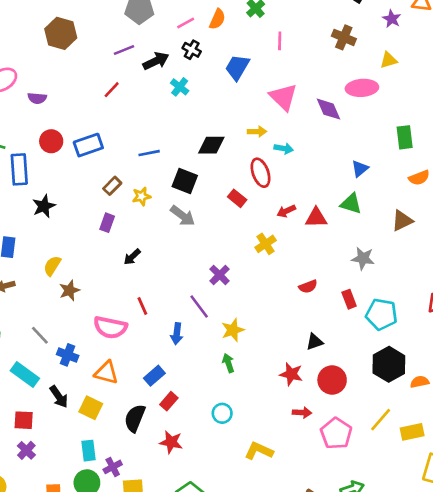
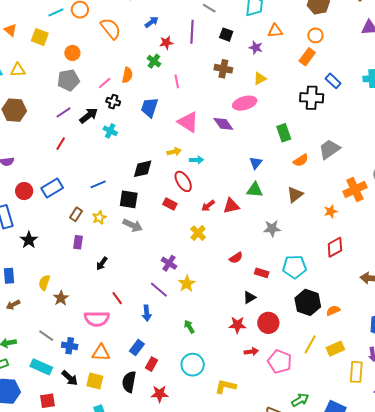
red rectangle: (349, 299) -> (262, 273), moved, turned -40
yellow star: (233, 330) -> (187, 284), moved
cyan circle: (222, 413) -> (193, 365), size x1.5

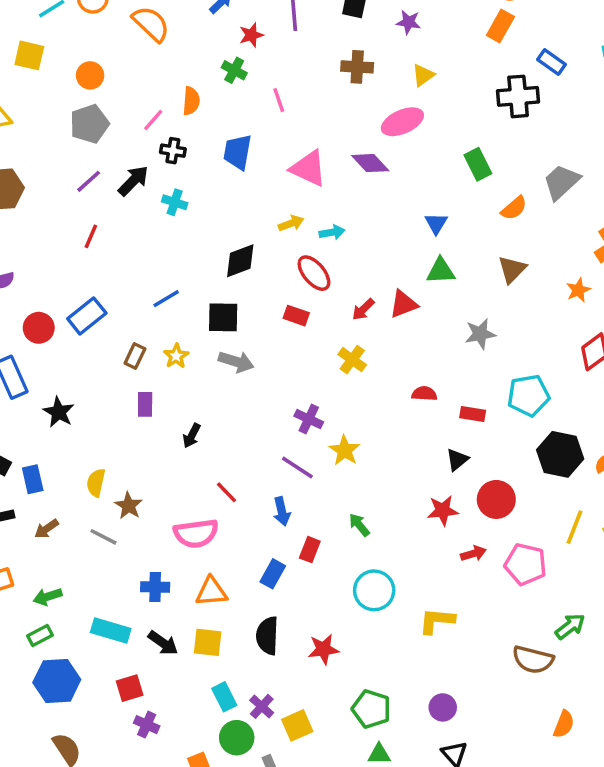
red semicircle: (236, 258) -> (424, 394), turned -136
gray line: (46, 336) -> (103, 537), moved
red rectangle: (151, 364) -> (310, 550), moved

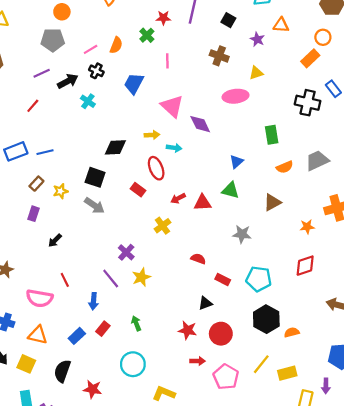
purple diamond: (370, 163) -> (200, 124), moved
blue line: (166, 299) -> (45, 152), moved

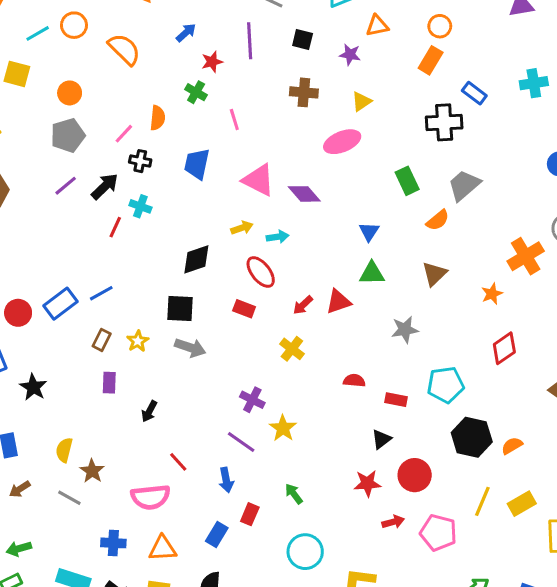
red line: (33, 106) -> (115, 227), moved
gray trapezoid: (317, 161) -> (464, 185), moved

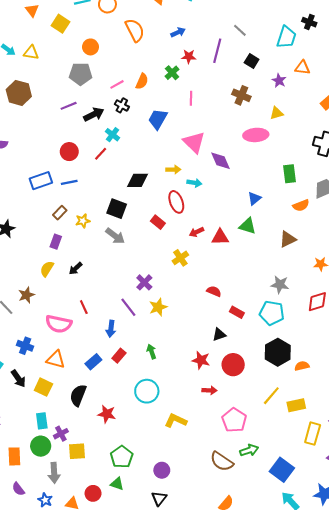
red line: (115, 227) -> (101, 154), moved
red circle: (18, 313) -> (69, 152), moved
gray star: (405, 330) -> (280, 285), moved
yellow semicircle: (64, 450) -> (47, 269), moved
pink pentagon: (438, 533) -> (234, 420), moved

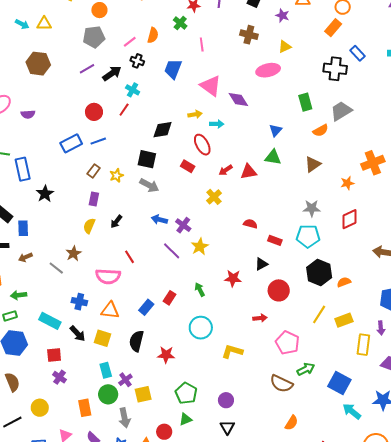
blue arrow: (111, 329) -> (159, 220), moved, turned 105
red star: (201, 360) -> (233, 278), moved
green triangle: (117, 484) -> (186, 419), turned -32

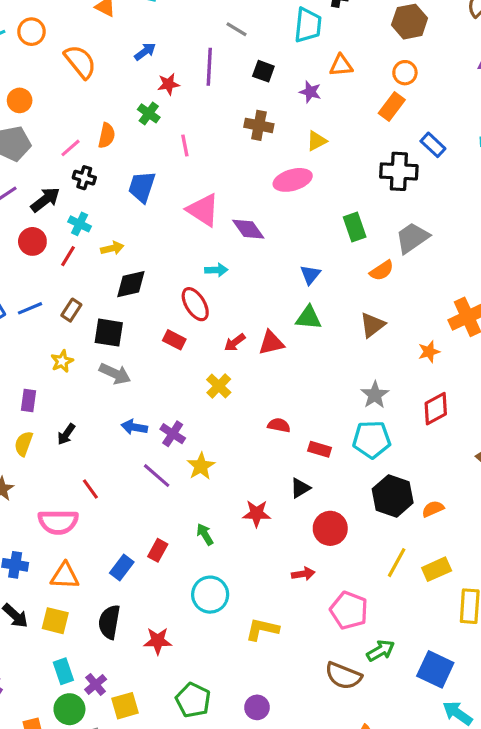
red circle: (94, 112) -> (32, 241), moved
yellow arrow: (195, 114) -> (112, 248), moved
brown rectangle: (94, 171) -> (71, 310), moved
gray star: (312, 208) -> (375, 395), turned -30

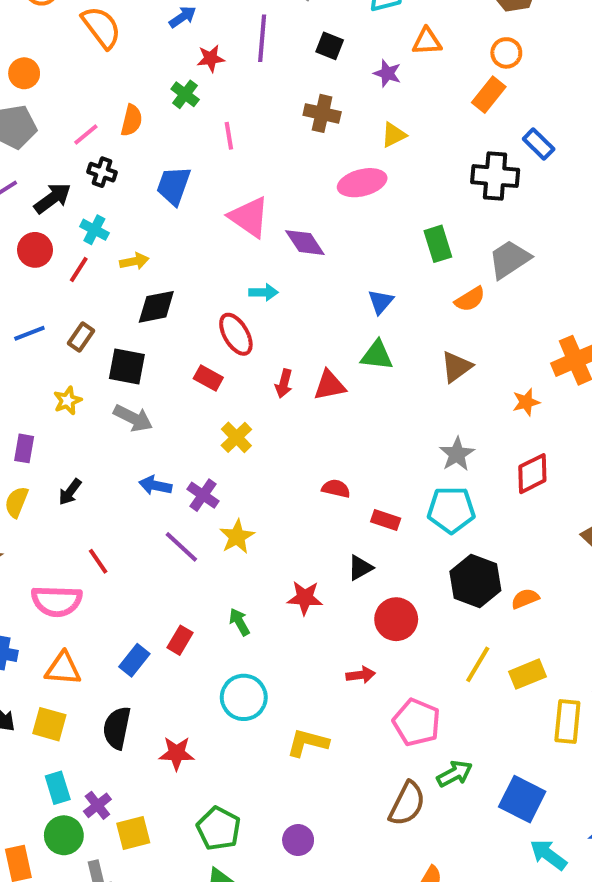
red arrow: (235, 343) -> (284, 384), turned -40
yellow cross: (219, 386) -> (236, 437), moved
brown semicircle: (343, 676) -> (407, 804), turned -87

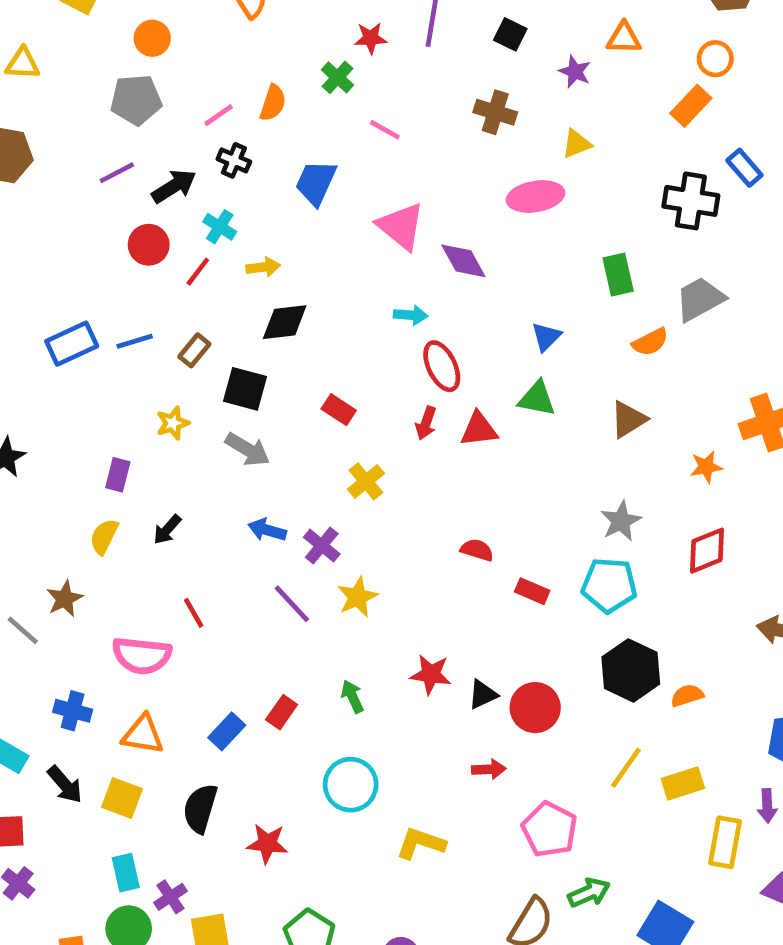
pink line: (229, 136) -> (385, 130), turned -56
red ellipse: (236, 334) -> (442, 366), moved
black triangle: (360, 568) -> (483, 694), moved

